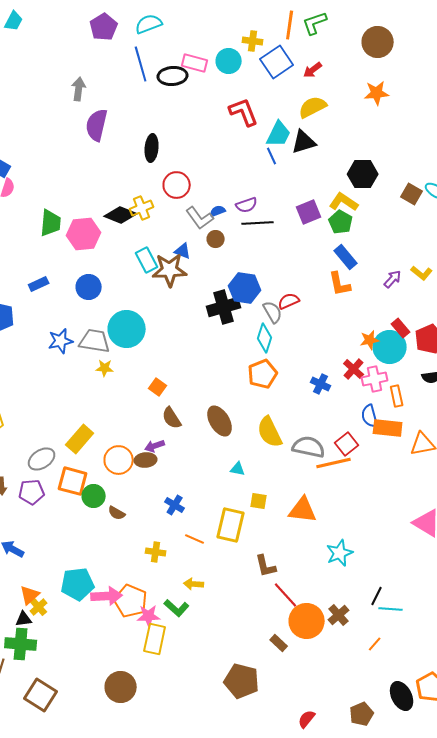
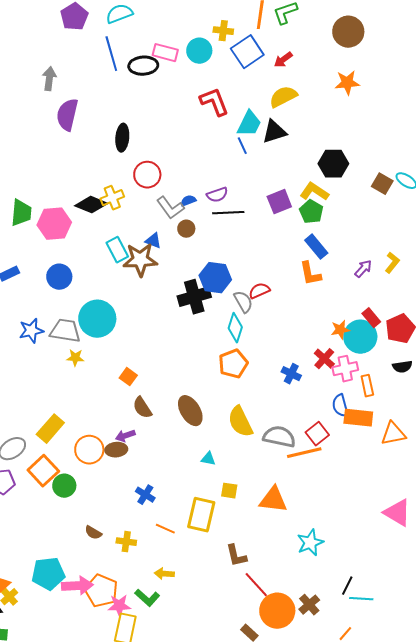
yellow L-shape: (422, 273) -> (392, 263), turned -90
orange square: (73, 481) -> (43, 471), turned 32
brown semicircle: (117, 513) -> (93, 533), moved

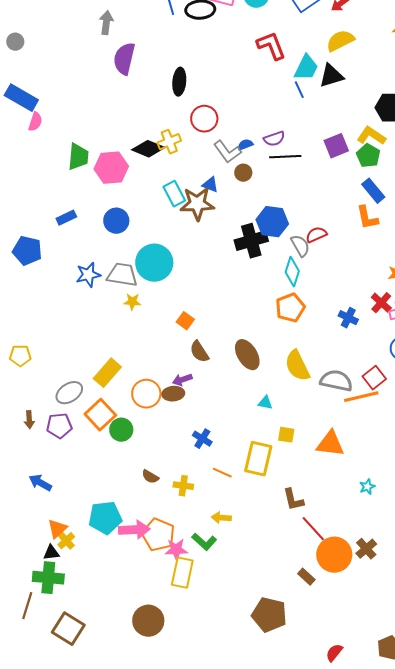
cyan star: (310, 543) -> (367, 487), size x0.6

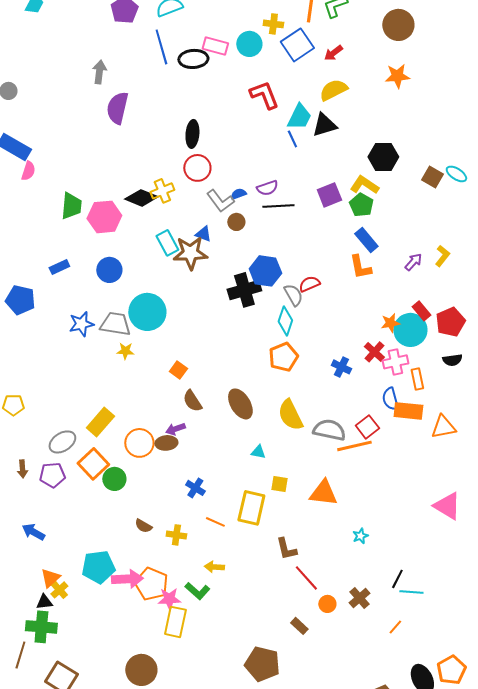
black ellipse: (179, 82) -> (192, 134), moved
orange circle: (334, 555) -> (327, 604), size x0.5

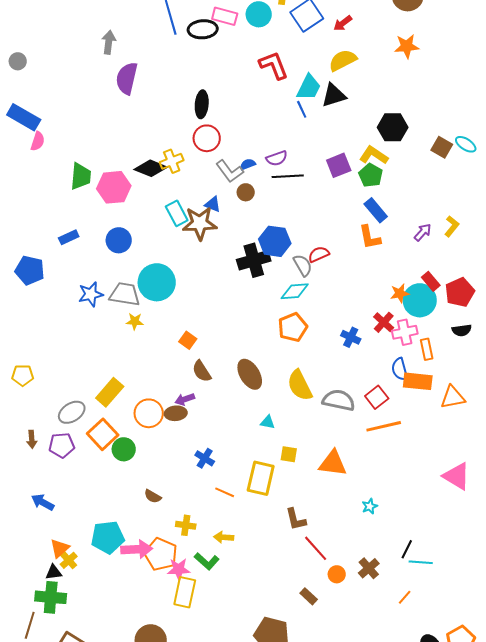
cyan diamond: (285, 321) -> (295, 291), turned 68
orange line: (354, 446) -> (384, 426), moved
yellow cross: (176, 535) -> (186, 525), moved

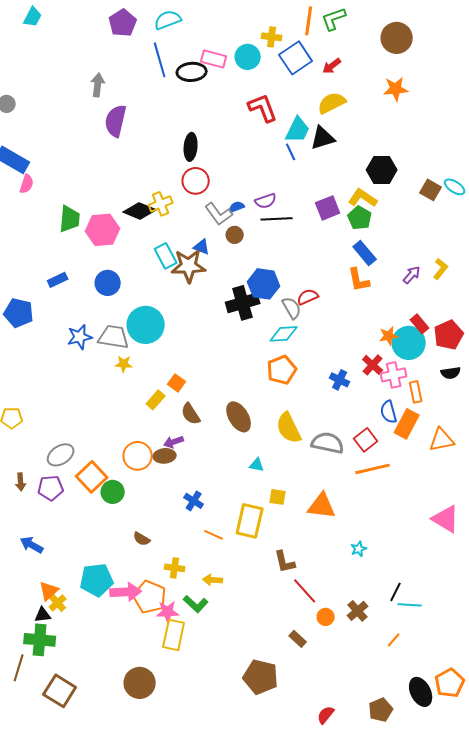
orange rectangle: (418, 381) -> (407, 424), turned -68
yellow rectangle: (110, 392) -> (156, 400), moved, size x0.7

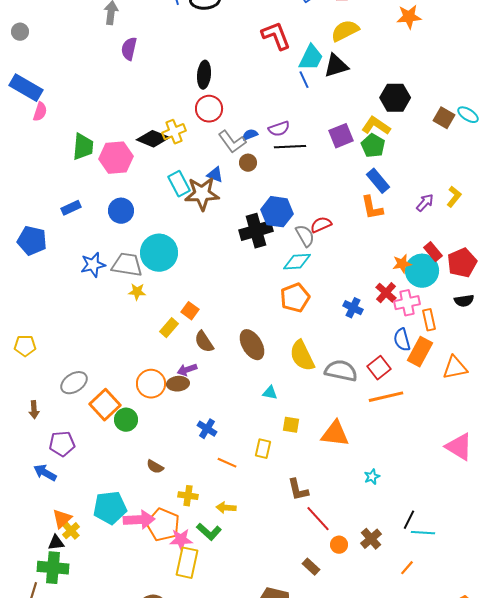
purple semicircle: (116, 121) -> (129, 49), size x0.7
purple pentagon: (51, 488) -> (62, 444), moved
yellow rectangle: (250, 521) -> (263, 449), size x0.6

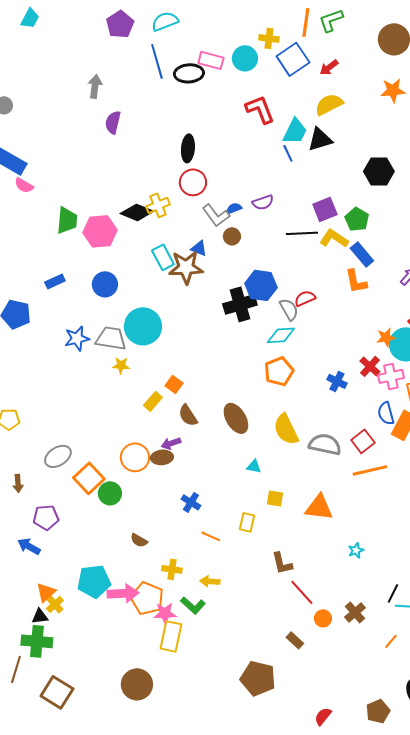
pink semicircle: (40, 112) -> (24, 185), turned 102
yellow L-shape: (376, 126) -> (334, 238), moved
black line: (290, 147) -> (302, 233), moved

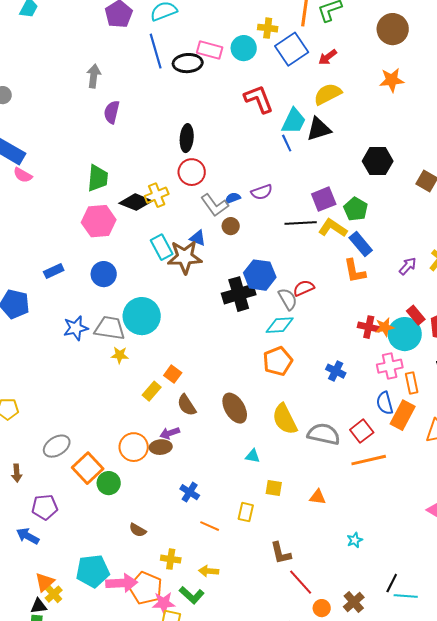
green trapezoid: (67, 220) -> (98, 178), moved
red cross: (370, 366) -> (369, 327), moved, turned -30
orange triangle: (319, 507) -> (318, 497), size x0.6

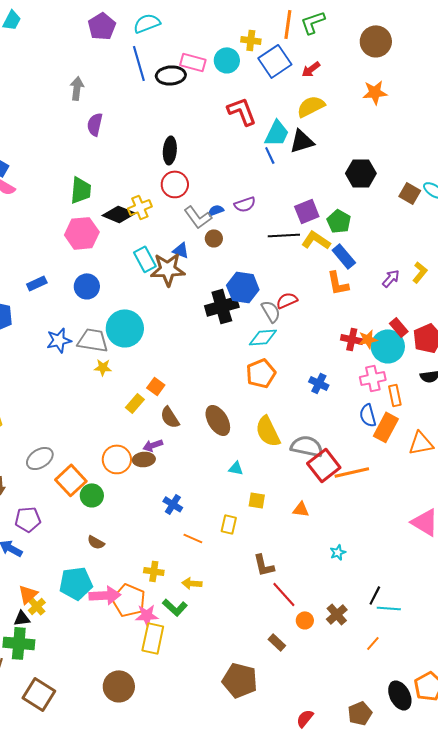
red square: (362, 431) -> (324, 465), moved, size x1.4
brown semicircle: (138, 530) -> (96, 542), moved

